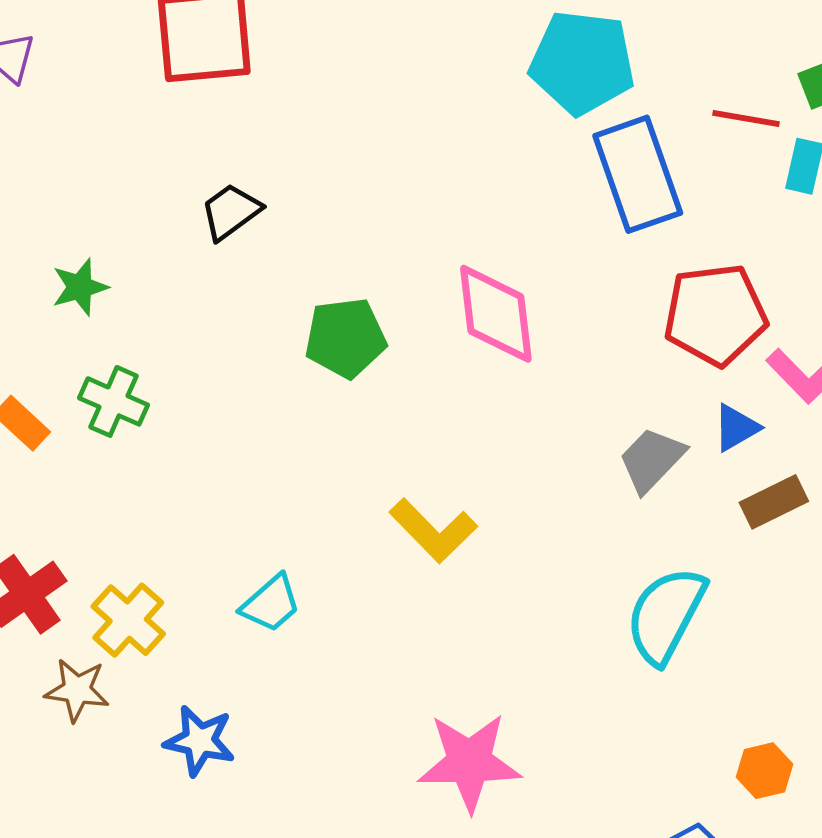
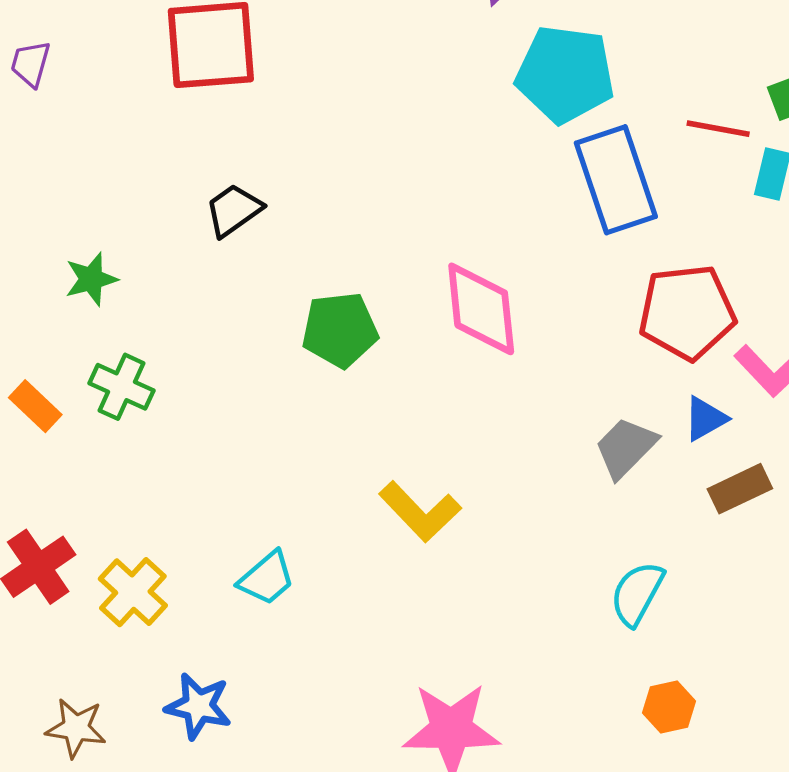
cyan semicircle: (666, 615) -> (637, 594), size x0.7
brown star: (77, 690) -> (76, 728), moved
orange hexagon: (764, 771) -> (669, 707), moved

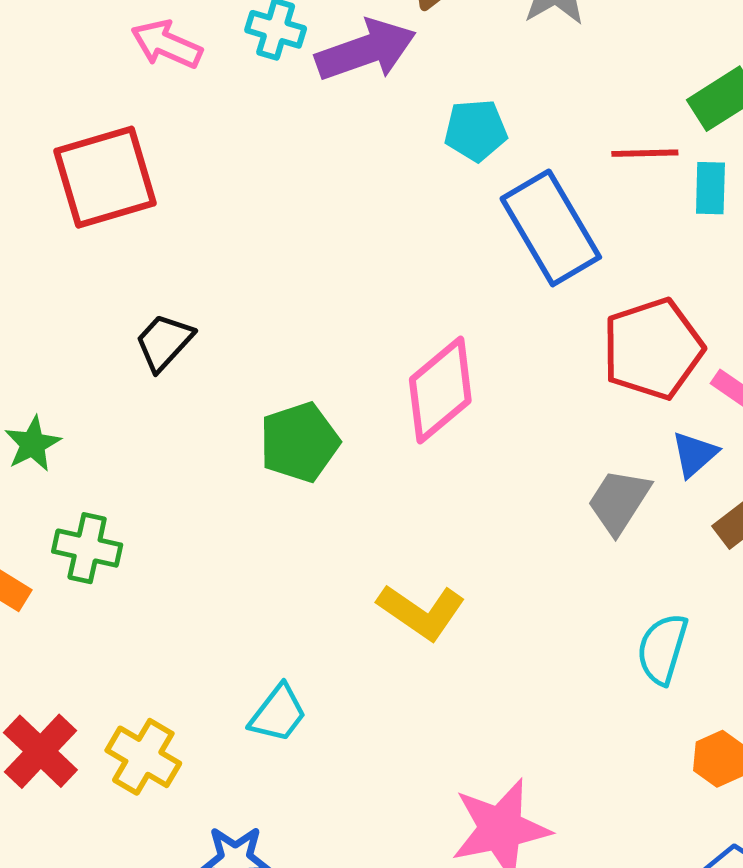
cyan pentagon: (565, 74) -> (476, 130), size x0.6
pink diamond: (481, 309) -> (440, 390), turned 68

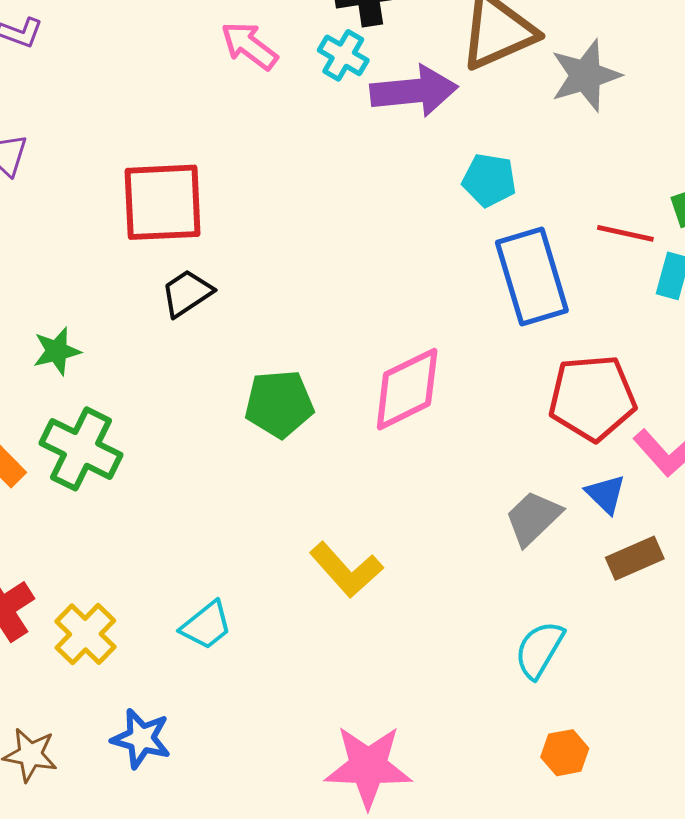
red square: (105, 177) -> (163, 202), moved
blue triangle: (694, 454) -> (606, 494), turned -48
green cross: (87, 548) -> (81, 449), size x1.4

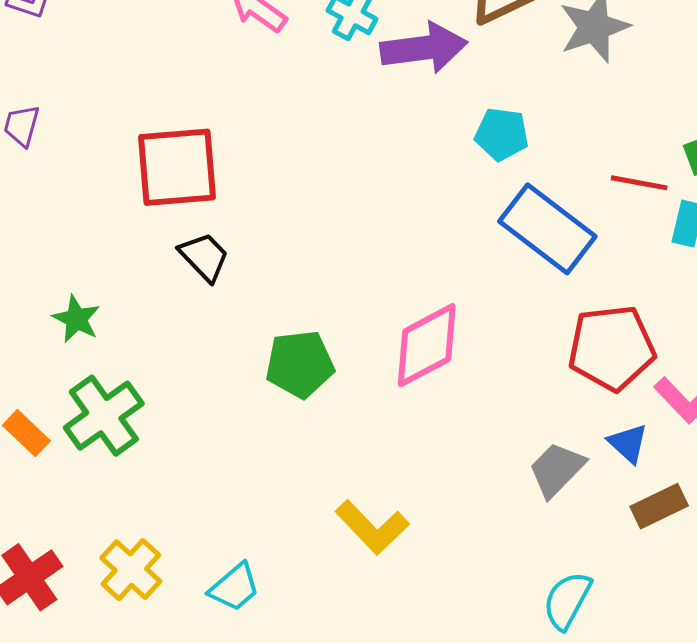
blue rectangle: (532, 277) -> (547, 229), turned -34
black trapezoid: (187, 293) -> (204, 257), turned 82
green star: (57, 351) -> (76, 319), turned -30
green cross: (81, 449) -> (104, 416), turned 30
yellow cross: (85, 634) -> (131, 570), moved

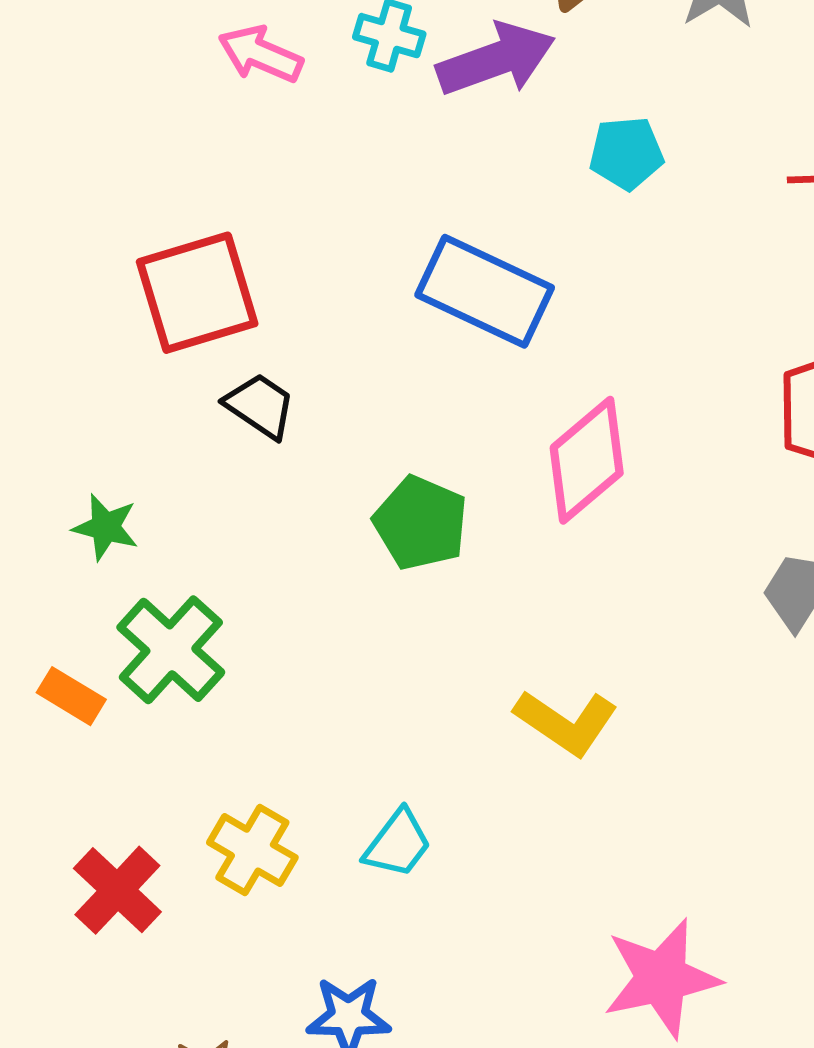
blue rectangle: (547, 229) -> (485, 291), moved
green pentagon: (300, 364) -> (421, 523), turned -30

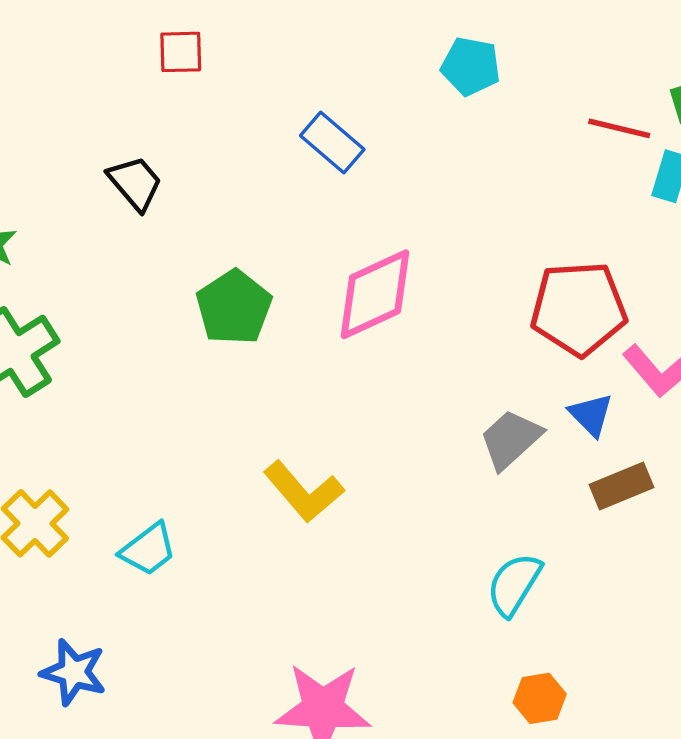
blue rectangle: (485, 291) -> (332, 143), size x0.6
red square: (197, 293) -> (181, 52), moved, size x0.5

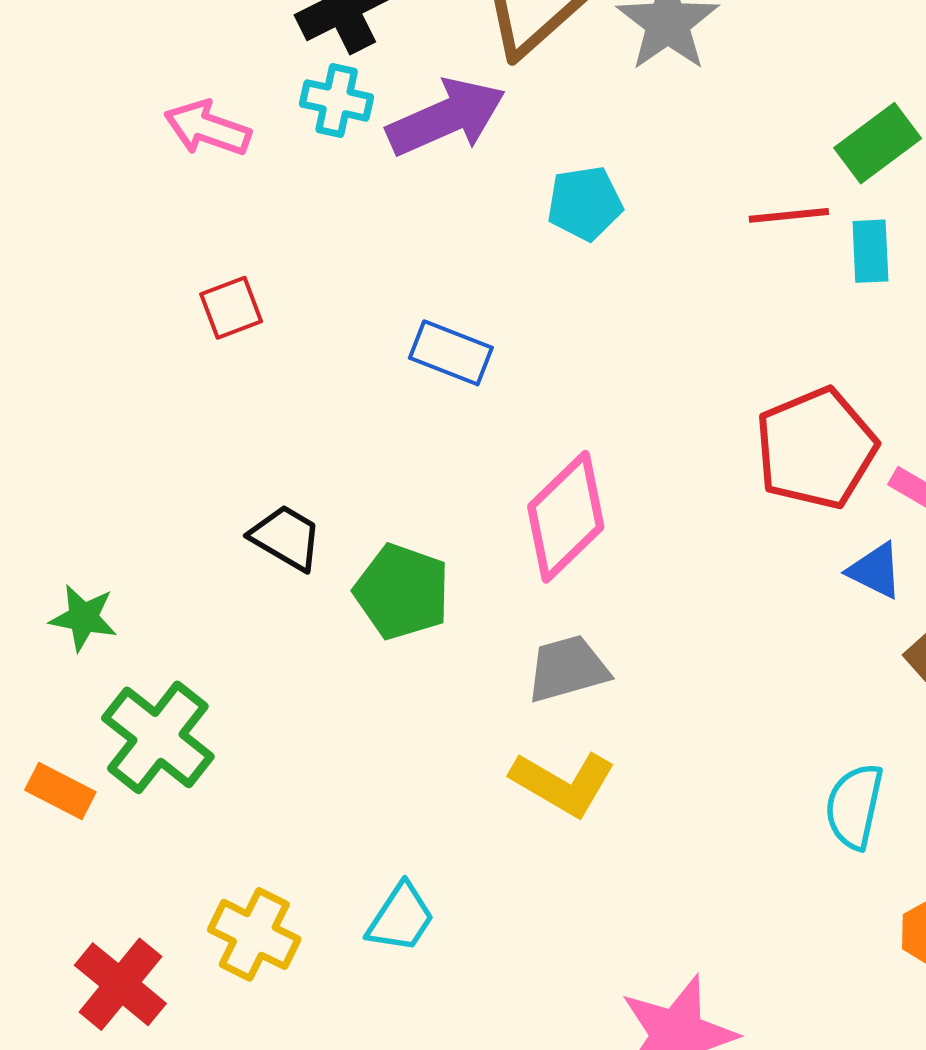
black trapezoid: (135, 183) -> (286, 538), moved
gray trapezoid: (511, 439) -> (567, 669), moved, turned 46

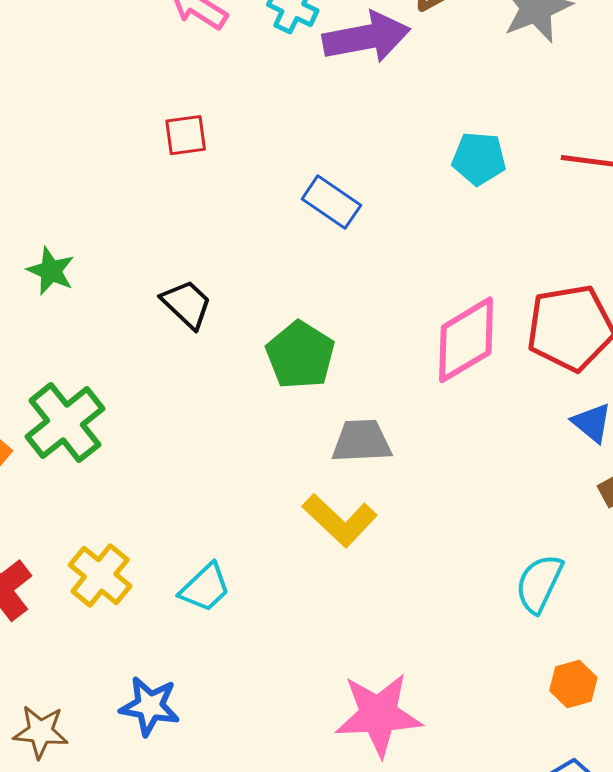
cyan pentagon: (585, 203) -> (479, 159), moved
pink diamond: (566, 517) -> (466, 340), moved
green pentagon: (402, 592) -> (300, 355), moved
green star: (83, 618) -> (51, 271), moved

